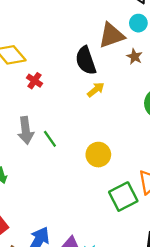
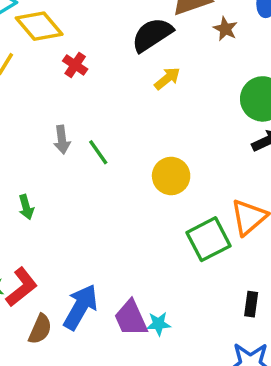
black semicircle: (86, 61) -> (152, 35), turned 76
gray arrow: (26, 130) -> (62, 140), size x0.7

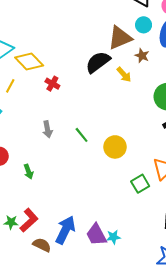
yellow arrow: (167, 78) -> (124, 75), moved, turned 91
green line: (98, 152) -> (82, 135), moved
green square: (208, 239) -> (140, 184), size x0.7
brown semicircle: (40, 329) -> (42, 245), turned -84

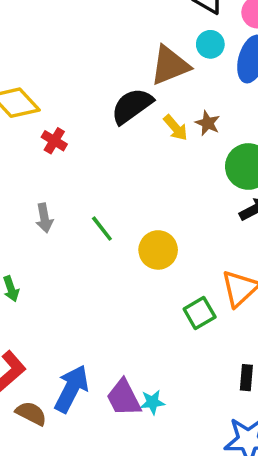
brown star: (142, 56) -> (208, 123), moved

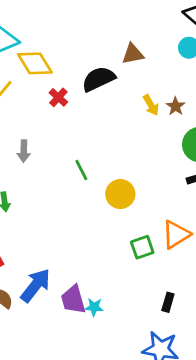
brown triangle: (170, 65) -> (133, 54), moved, size x0.7
black semicircle: (132, 106) -> (99, 79), moved
gray arrow: (44, 218) -> (24, 151), moved

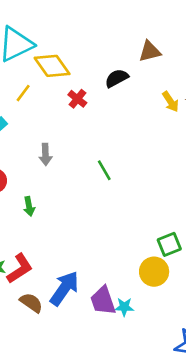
black semicircle: (99, 79) -> (117, 78), size x0.7
yellow circle: (120, 194) -> (154, 272), moved

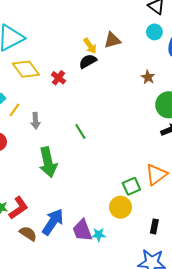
yellow diamond: (52, 66) -> (26, 69), moved
yellow line: (23, 93) -> (14, 110), moved
yellow arrow: (171, 102) -> (90, 46), moved
green arrow: (29, 206) -> (48, 162), moved, size x2.0

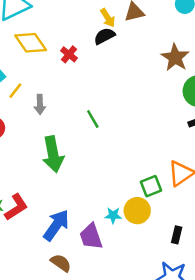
brown star: (148, 77) -> (175, 57), size x1.6
brown semicircle: (28, 234) -> (61, 263), moved
cyan star: (99, 235) -> (113, 215), moved

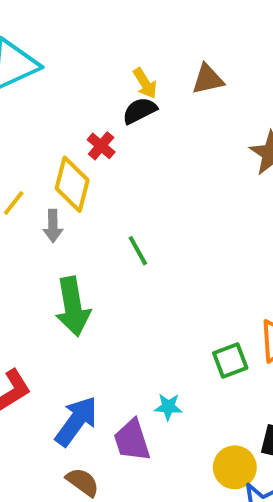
yellow arrow: (108, 18) -> (145, 83), moved
black semicircle: (104, 36) -> (140, 111), moved
yellow diamond: (31, 43) -> (72, 184), moved, turned 48
yellow circle: (137, 211) -> (235, 467), moved

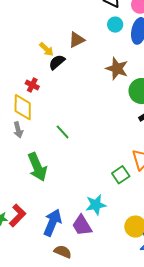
black semicircle: (140, 111) -> (57, 62), moved
cyan star: (168, 407) -> (96, 205), size x1.5

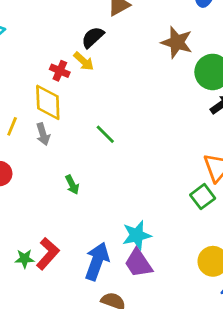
yellow arrow: (46, 49) -> (84, 61), moved
green arrow: (37, 167) -> (72, 185), size x0.5
green square: (121, 175) -> (203, 197), moved
cyan star: (96, 205) -> (137, 235), moved

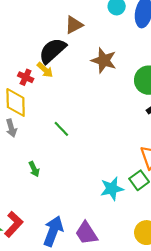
black semicircle: (93, 37) -> (52, 51), size x1.5
brown star: (177, 42) -> (104, 60), moved
cyan star: (137, 235) -> (112, 189), moved

